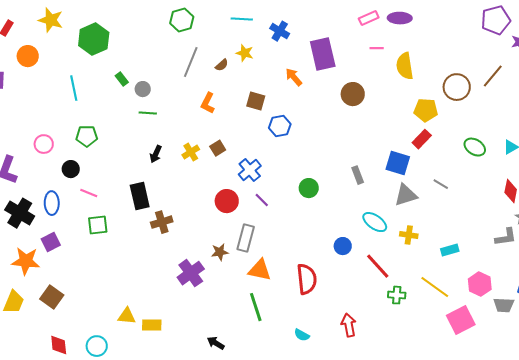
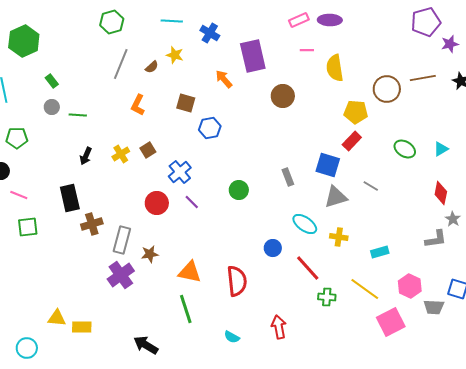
brown line: (493, 76) -> (423, 78), turned 40
gray circle: (143, 89) -> (52, 107), moved
gray rectangle: (246, 238) -> (122, 240), moved
black arrow: (216, 343) -> (146, 345), size x1.4

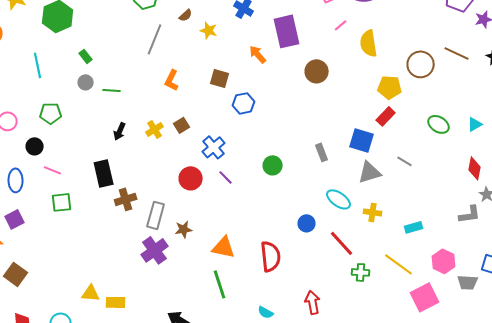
pink line: (307, 50) -> (341, 25), turned -40
brown semicircle: (152, 67) -> (186, 15), moved
brown line: (423, 78) -> (457, 53), turned 35

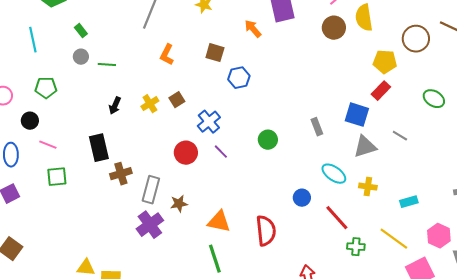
brown circle: (317, 71) -> (334, 28), moved

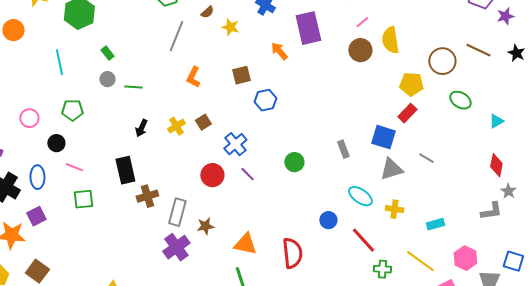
brown square: (215, 53) -> (241, 75), turned -30
green ellipse: (434, 99) -> (460, 100), moved

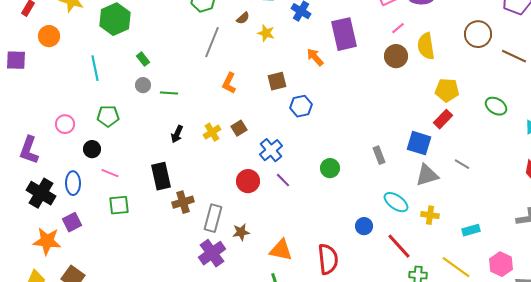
brown circle: (442, 61) -> (478, 34), moved

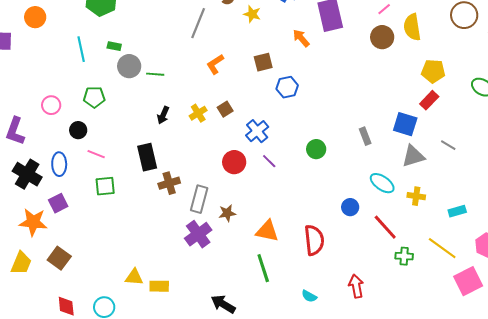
green rectangle: (143, 59) -> (114, 46), moved, turned -40
orange L-shape: (229, 83) -> (215, 64), turned 30
gray circle: (143, 85) -> (129, 66), size x1.5

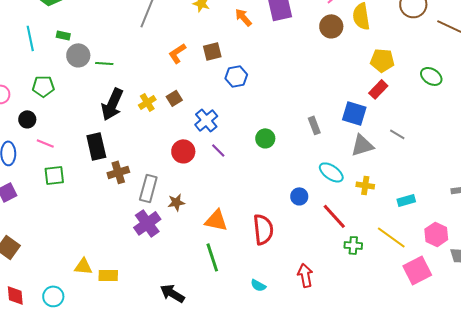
orange arrow: (301, 38) -> (243, 17), moved
orange L-shape: (215, 64) -> (177, 53), moved
black arrow: (163, 115) -> (112, 104), size x1.8

